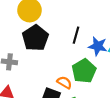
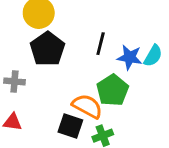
orange semicircle: (64, 82) -> (87, 106), size x1.5

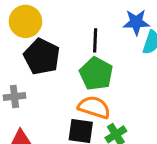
blue star: (130, 57) -> (136, 22), moved
green pentagon: (113, 90) -> (96, 74), moved

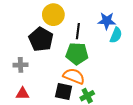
yellow circle: (25, 21) -> (53, 15), moved
green pentagon: (96, 74) -> (77, 54), turned -30

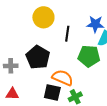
black pentagon: (41, 39) -> (38, 57), moved
green pentagon: (77, 54) -> (89, 56), moved

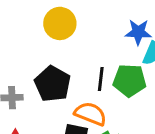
black line: (67, 34) -> (101, 79), moved

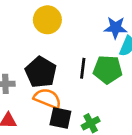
orange semicircle: (90, 114) -> (47, 98), moved

